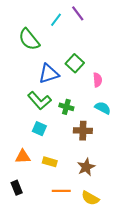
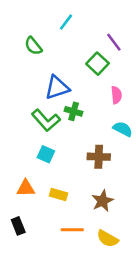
purple line: (78, 13) -> (114, 42), moved
green semicircle: (29, 39) -> (33, 46), size x0.7
green square: (75, 63) -> (97, 64), moved
green cross: (66, 107) -> (74, 111), moved

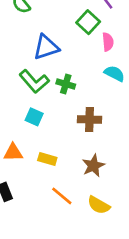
pink semicircle: (116, 95) -> (108, 42), moved
green cross: (74, 111) -> (66, 84), moved
cyan semicircle: (123, 129) -> (114, 73), moved
orange line: (72, 230) -> (62, 196), turned 40

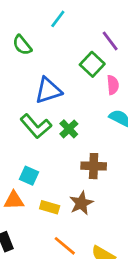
green cross: (66, 84) -> (69, 129), turned 30
cyan square: (34, 117) -> (29, 176), moved
brown star: (93, 166) -> (81, 203), moved

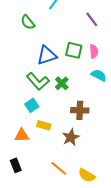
green square: (92, 64) -> (74, 50), moved, turned -30
cyan square: (29, 176) -> (32, 105), moved, turned 32
yellow rectangle: (50, 207) -> (44, 125), moved

